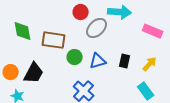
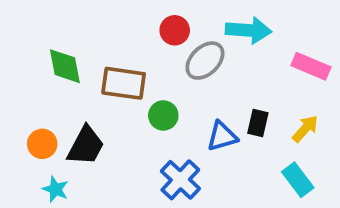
blue triangle: (98, 61) -> (222, 136), moved

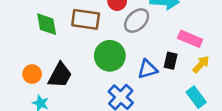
pink rectangle: (311, 66) -> (190, 39), moved
brown rectangle: (124, 83) -> (86, 19), moved
green circle: (163, 115) -> (110, 56), size x1.6

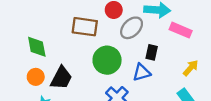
green diamond: (47, 24) -> (37, 47), moved
pink rectangle: (190, 39) -> (181, 30), moved
black rectangle: (171, 61) -> (152, 52), moved

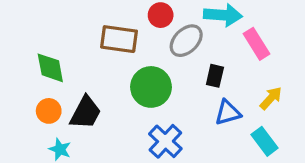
pink rectangle: (181, 30) -> (256, 44), turned 35
blue triangle: (142, 72) -> (228, 113), moved

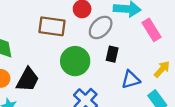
black rectangle: (215, 76) -> (112, 54), moved

